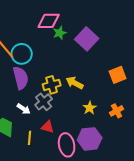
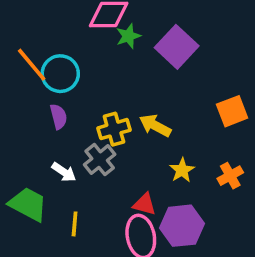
purple semicircle: (21, 78) -> (59, 117), size x0.6
red triangle: (48, 127) -> (144, 204), moved

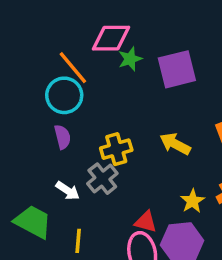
purple square: (177, 47) -> (177, 69), turned 33
orange line: (32, 65) -> (73, 68), moved
yellow arrow: (155, 126) -> (175, 144), moved
yellow star: (182, 170) -> (192, 201), moved

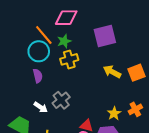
green star: (130, 59) -> (64, 41), moved
yellow arrow: (175, 144) -> (112, 72), moved
yellow cross: (116, 149) -> (69, 59), moved

